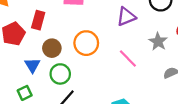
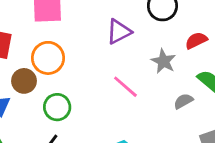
orange circle: (86, 43) -> (48, 58), moved
green circle: (60, 74) -> (57, 107), moved

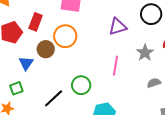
pink line: (125, 87) -> (115, 66), turned 48
green circle: (57, 107) -> (81, 85), moved

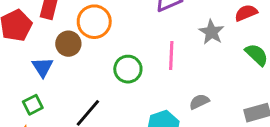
gray semicircle: (154, 83) -> (199, 102), moved
green circle: (81, 85) -> (128, 69), moved

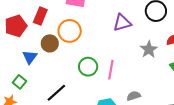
pink line: (171, 56) -> (111, 70), moved
green square: (33, 105) -> (19, 82), turned -32

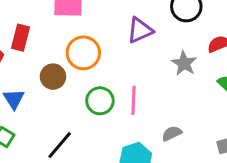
orange circle: (70, 31) -> (83, 53), moved
brown circle: (50, 43) -> (53, 77), moved

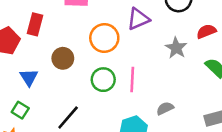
orange circle: (83, 53) -> (104, 38), moved

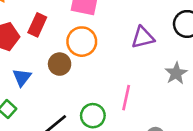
orange circle: (104, 38) -> (82, 42), moved
green circle: (103, 80) -> (93, 116), moved

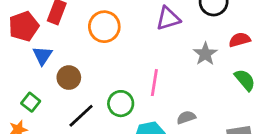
brown circle: (60, 64) -> (69, 78), moved
blue triangle: (22, 77) -> (42, 56), moved

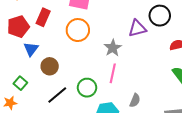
purple triangle: (168, 18) -> (137, 28), moved
gray star: (205, 54) -> (113, 48), moved
gray semicircle: (186, 117) -> (135, 100), turned 128

